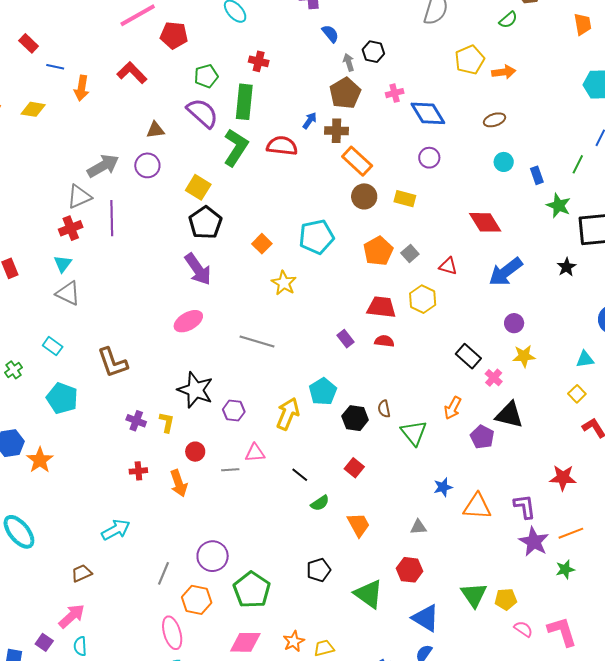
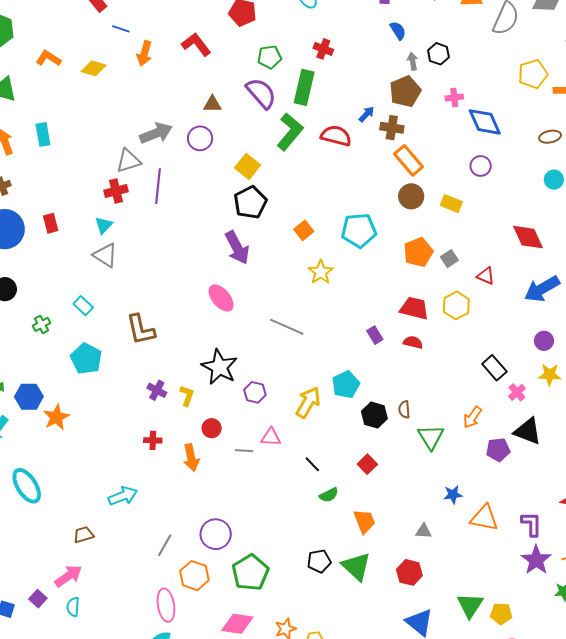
pink ellipse: (188, 321) -> (221, 298), turned 72
purple pentagon: (482, 437) -> (498, 450), turned 30
green triangle: (369, 594) -> (356, 566), moved

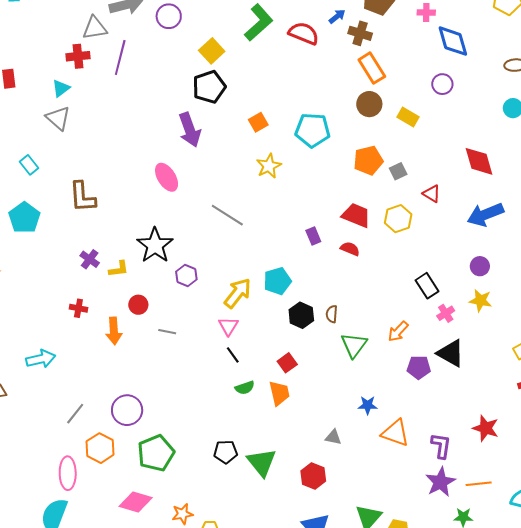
yellow L-shape: (187, 396) -> (119, 269), turned 55
pink triangle: (271, 437) -> (228, 326), moved, turned 50
orange trapezoid: (364, 521) -> (279, 393), moved

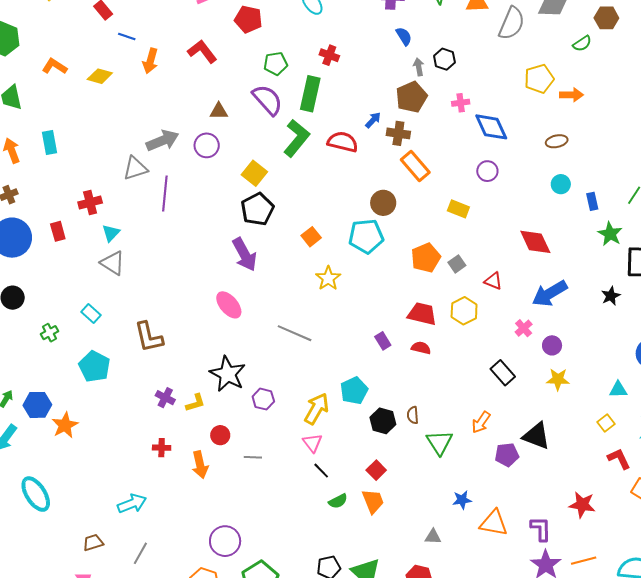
red cross: (78, 56) -> (90, 203), moved
brown circle: (369, 104) -> (383, 203), moved
pink cross: (446, 313) -> (524, 328), moved
gray line: (75, 414) -> (140, 553), moved

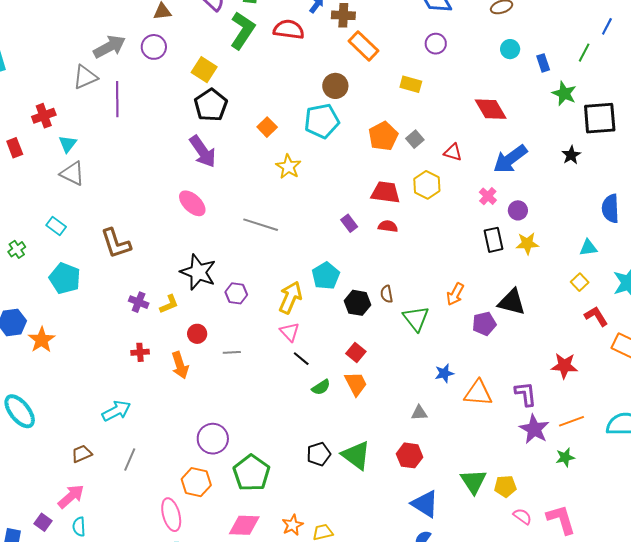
black rectangle: (503, 373) -> (493, 240), moved, turned 35

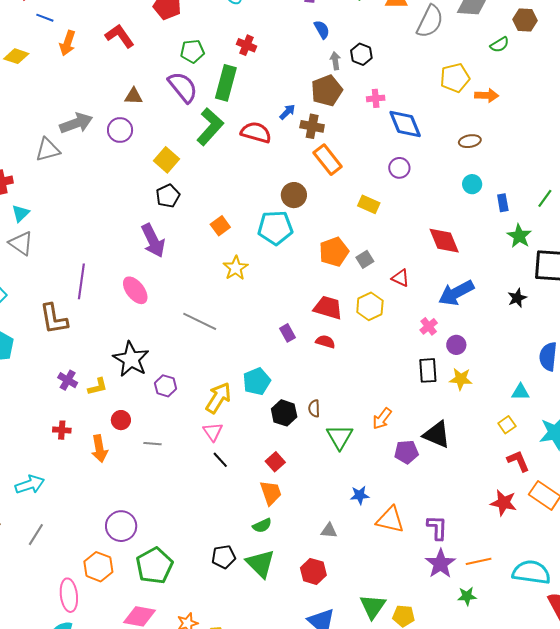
purple line: (117, 99) -> (81, 281), moved
black pentagon: (211, 105) -> (168, 196), size x0.7
red star: (564, 366) -> (504, 503), moved
green semicircle: (321, 387) -> (262, 526), moved

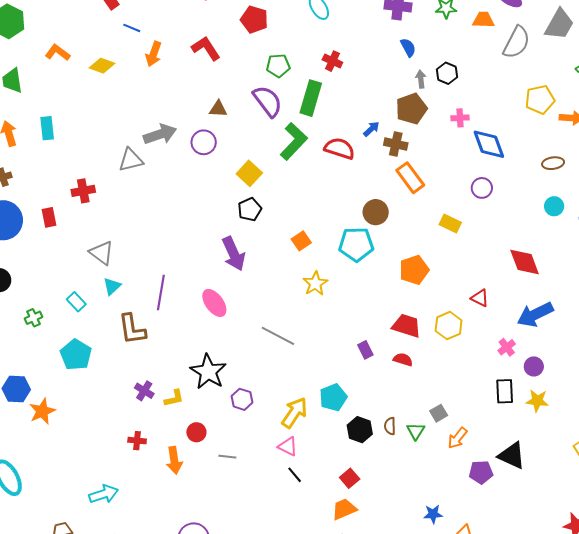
cyan triangle: (21, 213) -> (112, 286), moved
gray square: (365, 259) -> (439, 413), moved
pink triangle: (213, 432) -> (288, 446), turned -30
green triangle: (340, 437) -> (416, 431), moved, size x0.7
orange trapezoid: (271, 493) -> (344, 509), turned -96

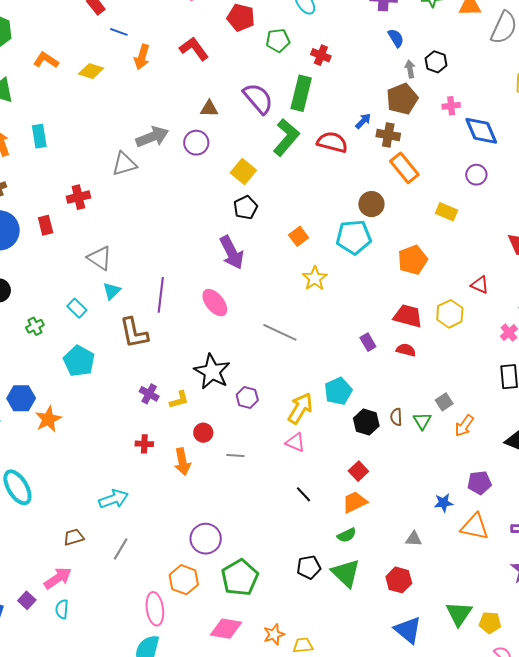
green pentagon: (278, 66) -> (278, 40), moved
purple pentagon: (481, 472) -> (479, 483), moved
black line: (295, 475) -> (303, 494), moved

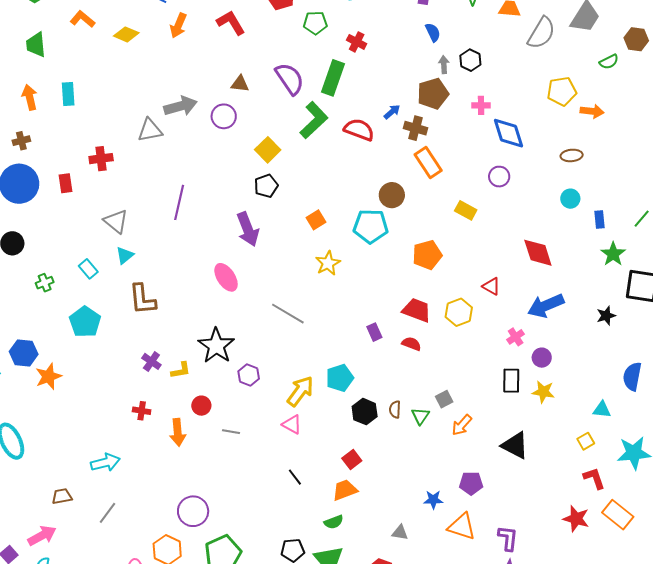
purple line: (161, 295) -> (179, 202), moved

